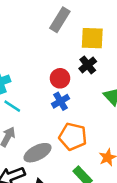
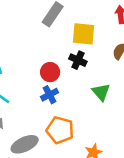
black cross: (88, 65) -> (78, 60), turned -30

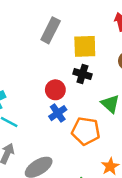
orange pentagon: (60, 130) -> (86, 131), moved

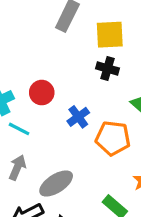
red circle: (55, 90) -> (42, 93), moved

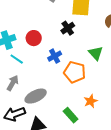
black cross: (108, 68) -> (68, 28), moved, turned 32

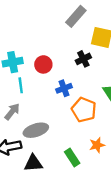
cyan line: (17, 59) -> (21, 85), turned 40

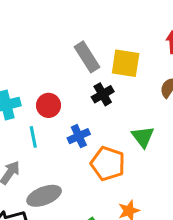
gray rectangle: (76, 16) -> (87, 57), moved, turned -70
cyan line: (21, 85) -> (33, 137), moved

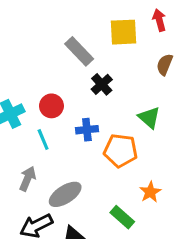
yellow square: (126, 63) -> (123, 32), moved
blue cross: (79, 136) -> (87, 130), turned 30

